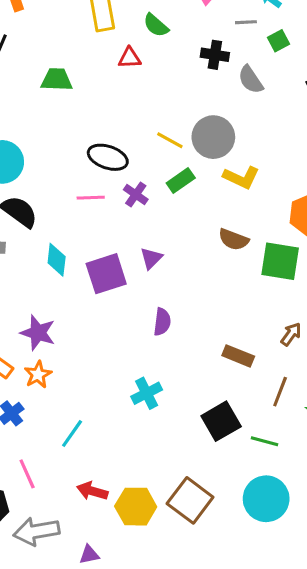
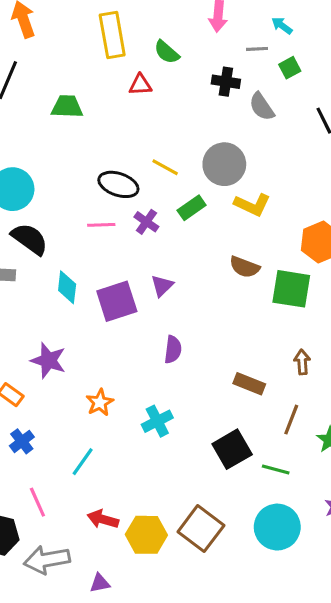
yellow line: (170, 140) -> (165, 167), moved
brown arrow: (291, 334) -> (302, 362), turned -40
orange star: (38, 375) -> (100, 402), moved

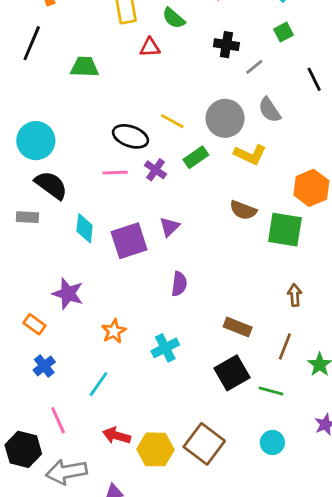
gray line: (257, 49) -> (254, 67), moved, turned -36
gray semicircle: (262, 107) -> (270, 110), moved
brown rectangle: (249, 384) -> (238, 327), moved
cyan circle: (277, 527) -> (272, 443), size x0.6

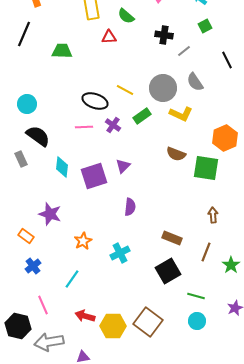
cyan circle: (36, 141) -> (27, 104), size x0.7
gray rectangle: (27, 217) -> (21, 159), turned 63
green line: (271, 391) -> (196, 296), moved

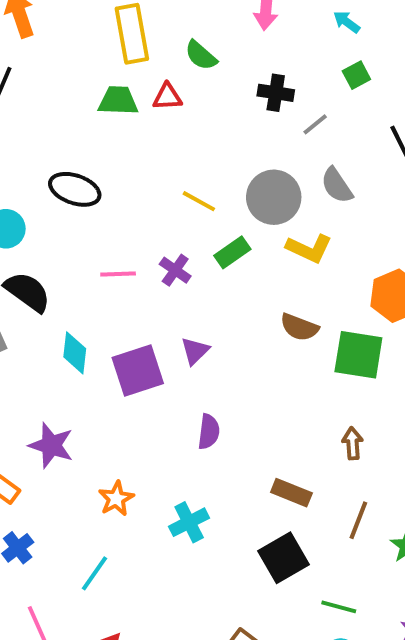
green trapezoid: (62, 51) -> (118, 101), moved
black ellipse: (95, 101) -> (75, 189), moved
brown arrow: (213, 215) -> (352, 443), moved

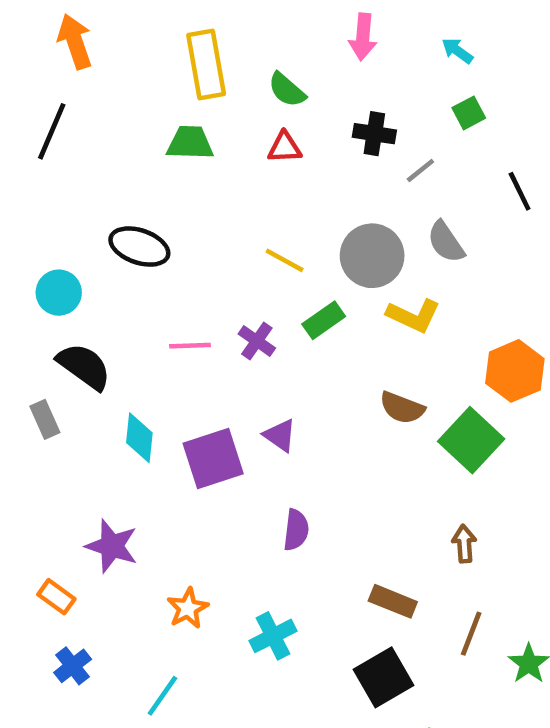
red triangle: (167, 97) -> (285, 147), moved
purple triangle: (195, 351) -> (280, 435), turned -40
green square: (358, 355) -> (471, 440), turned 34

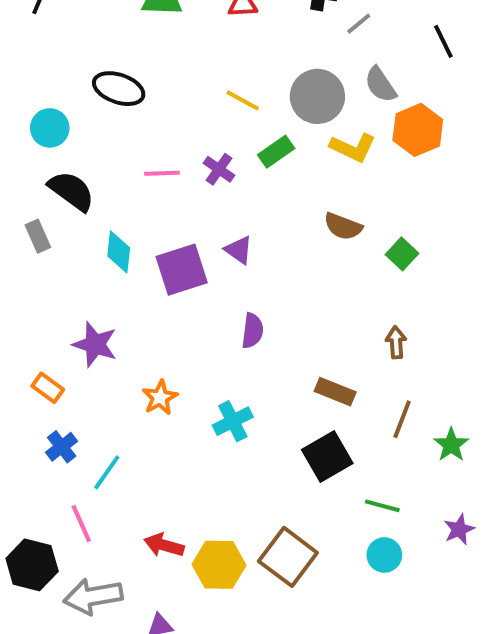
orange hexagon: (515, 371) -> (418, 130), moved
green square: (471, 440) -> (402, 254), size x0.6
cyan line: (162, 696) -> (107, 472), moved

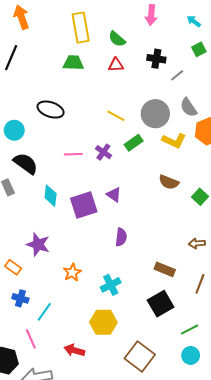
brown arrow: (396, 342) -> (197, 243), turned -91
blue cross: (62, 447) -> (20, 298), turned -35
green line: (382, 506) -> (190, 330), turned -42
yellow hexagon: (219, 565) -> (103, 322), moved

